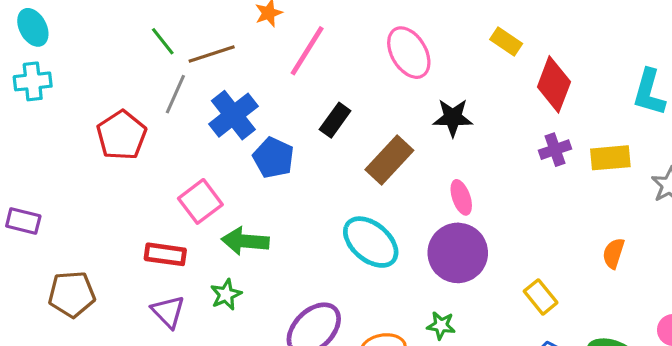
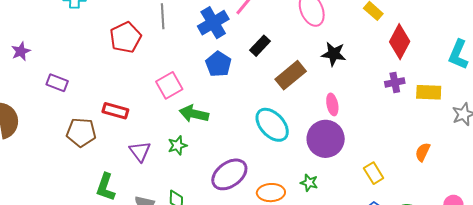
gray line: (175, 94) -> (163, 16), turned -35
blue cross: (233, 115) -> (213, 23), moved
red rectangle: (165, 254) -> (115, 111), moved

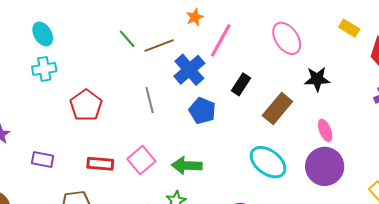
gray line: (163, 16) -> (150, 100), moved
red pentagon: (126, 37) -> (86, 105), moved
pink square: (169, 85) -> (141, 160), moved
red rectangle: (115, 111) -> (100, 164), moved

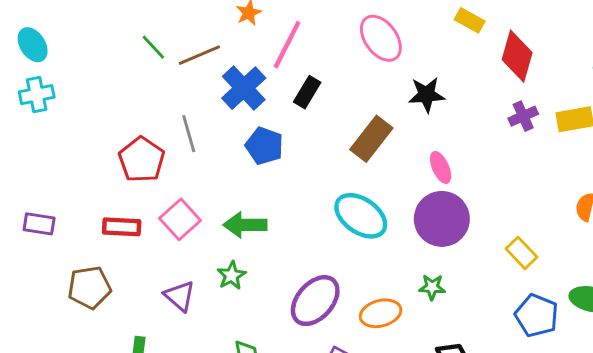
black rectangle: (241, 84) -> (307, 92), moved
red pentagon: (86, 105) -> (142, 160), moved

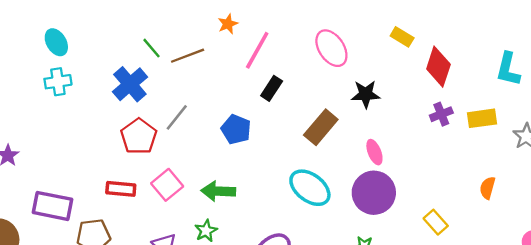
blue cross: (244, 88) -> (130, 84), moved
gray line: (189, 134) -> (177, 117), turned 52
purple rectangle: (39, 224) -> (52, 206), moved, size x1.6

